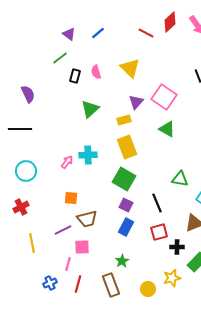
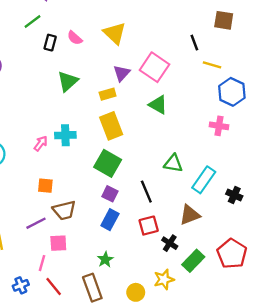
pink semicircle: (96, 72) -> (75, 38), turned -32
black cross: (177, 247) -> (170, 243), turned 32
red line: (78, 284) -> (54, 287), turned -54

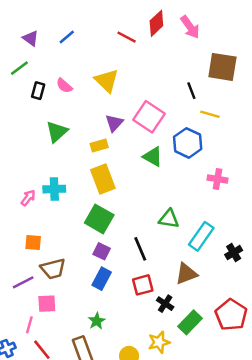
brown square: (224, 20) -> (222, 67), size x1.4
blue hexagon: (232, 92) -> (188, 143), moved
black cross: (234, 195) -> (234, 253), turned 35

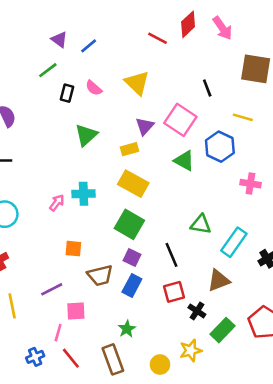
blue line: (67, 37) -> (89, 46), moved
black line: (191, 91) -> (207, 88), moved
yellow rectangle: (103, 179) -> (133, 184), turned -40
orange square: (33, 243) -> (73, 249), moved
brown trapezoid: (53, 269) -> (100, 275), moved

